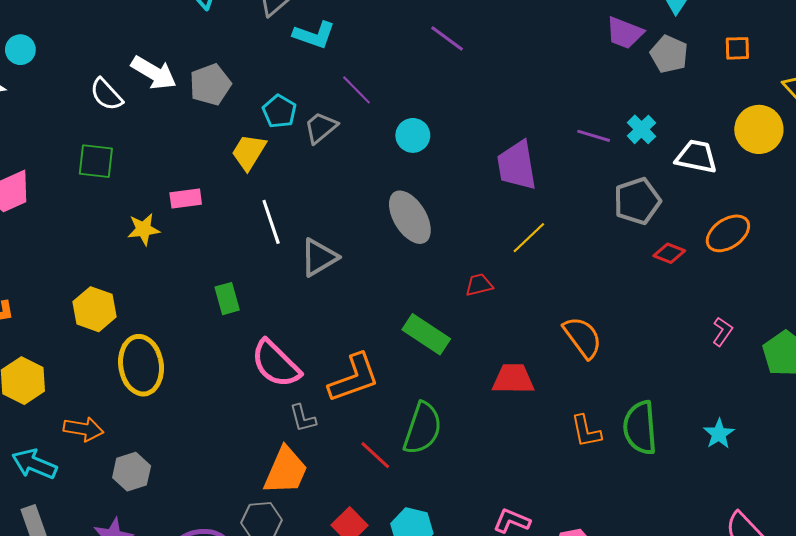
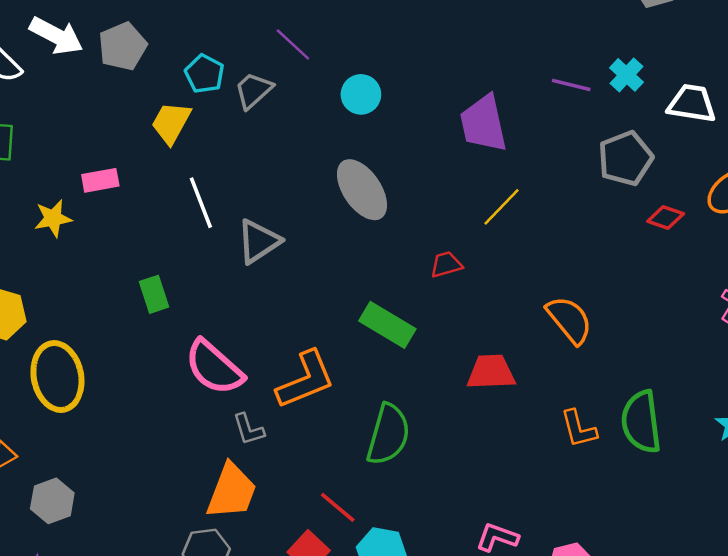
red line: (375, 455) -> (338, 507), moved

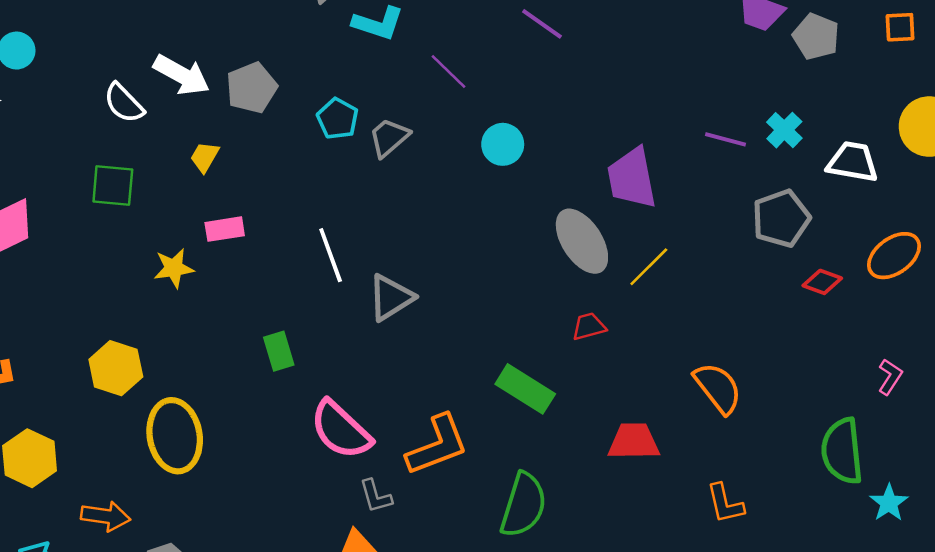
purple line: (293, 45) -> (449, 71), moved
yellow trapezoid: (171, 123) -> (205, 157), moved, size x0.7
gray ellipse: (362, 190) -> (582, 241), moved
green semicircle: (641, 422) -> (842, 451), moved

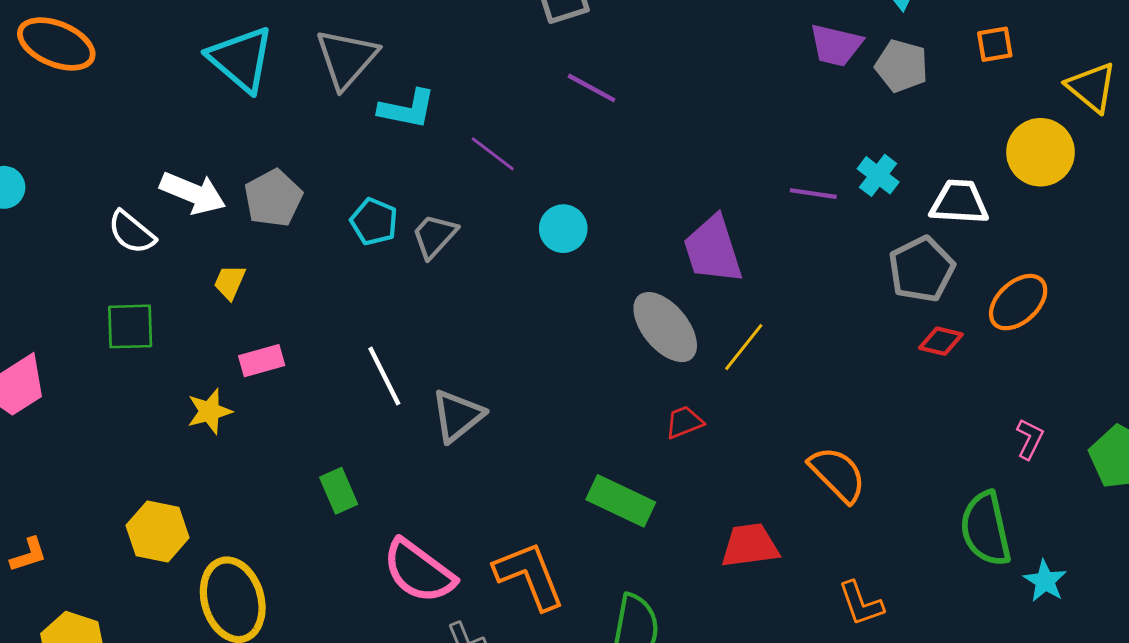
gray pentagon: (781, 218) -> (921, 269), moved
orange L-shape: (437, 445) -> (529, 576), turned -84

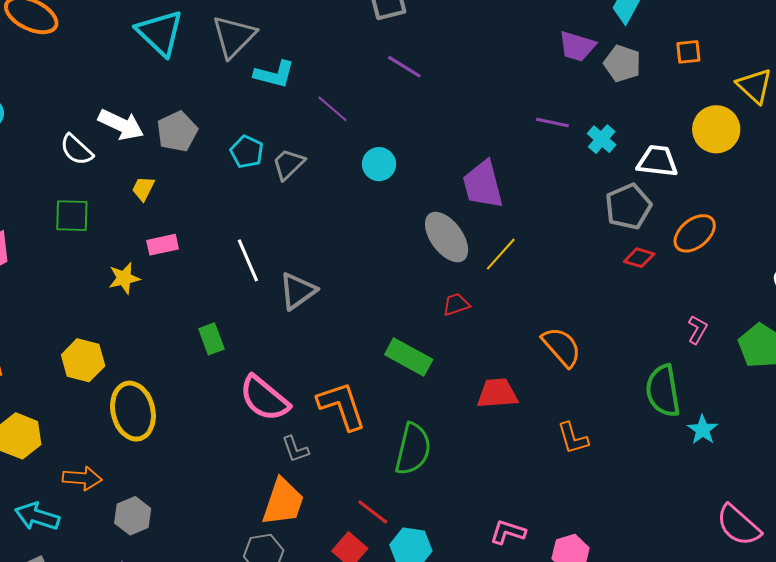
purple line: (813, 194) -> (552, 123), moved

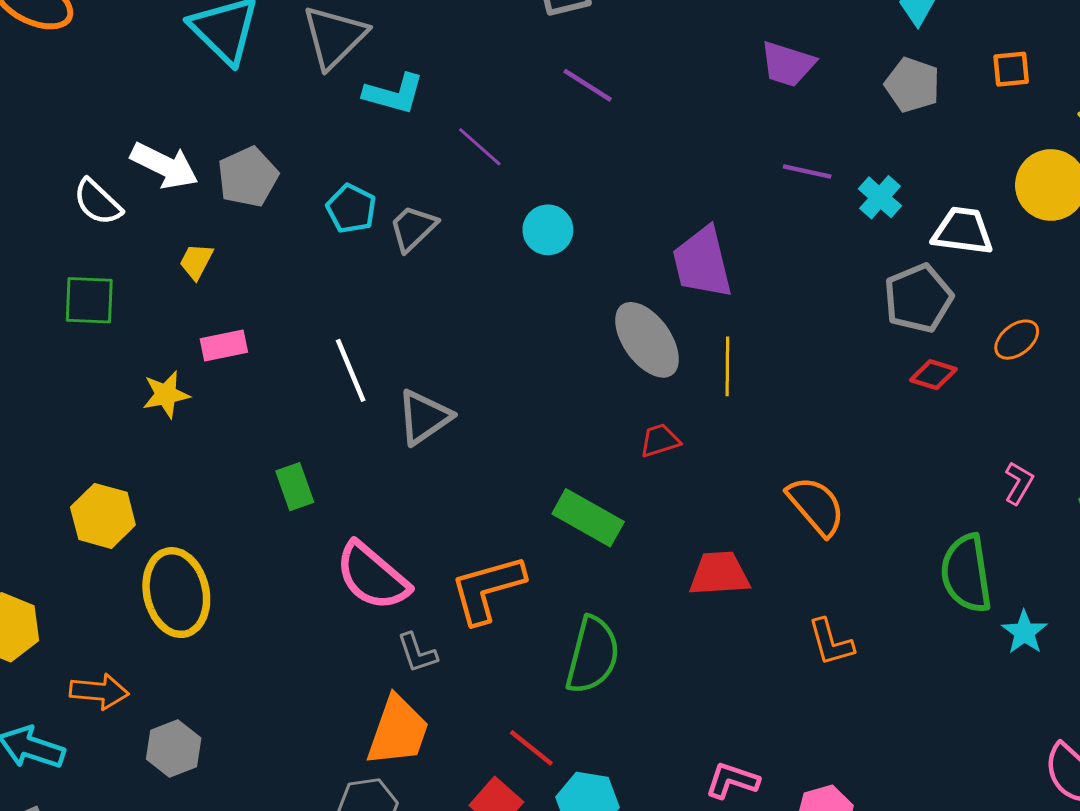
purple trapezoid: (577, 46) -> (788, 64), moved
orange ellipse: (695, 233) -> (1017, 340), size x0.7
yellow line: (501, 254) -> (727, 366), turned -42
orange L-shape: (342, 406) -> (487, 589), turned -88

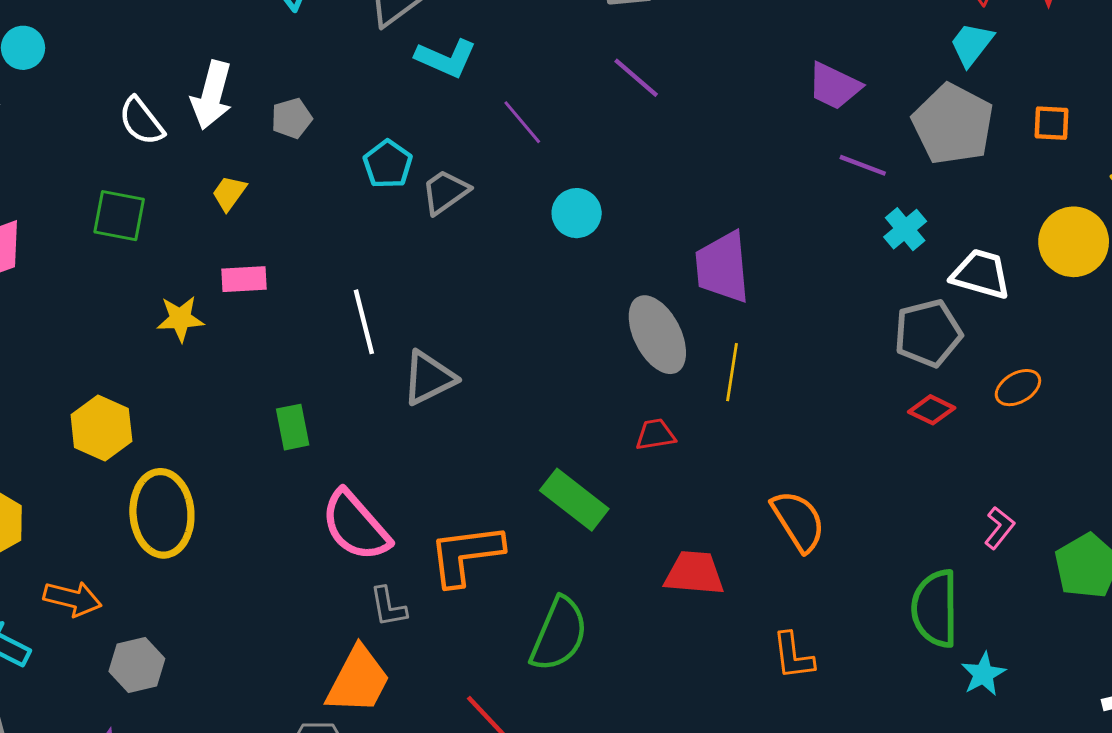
gray pentagon: (912, 85) -> (953, 124), size x1.5
white arrow: (164, 166) -> (212, 95), turned 70
purple line: (807, 171) -> (863, 165), moved
gray pentagon: (248, 177) -> (292, 118), size x0.7

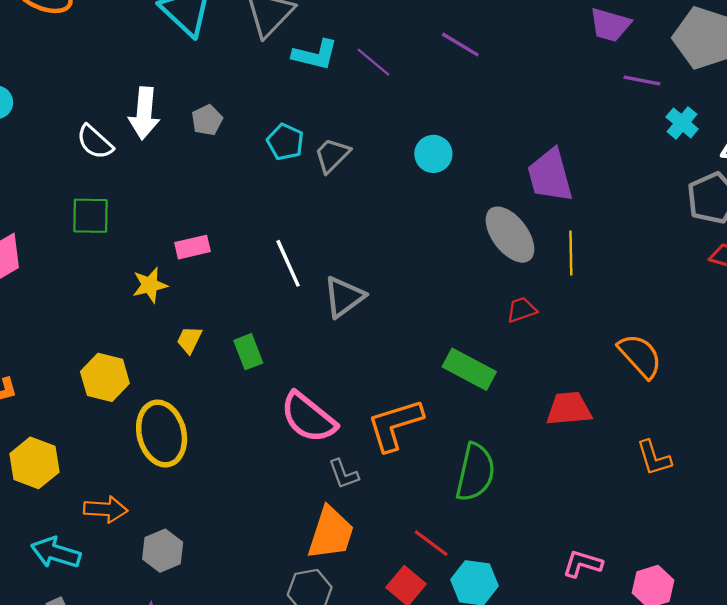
purple line: (522, 122) -> (373, 62), moved
yellow trapezoid: (229, 193) -> (189, 340), moved

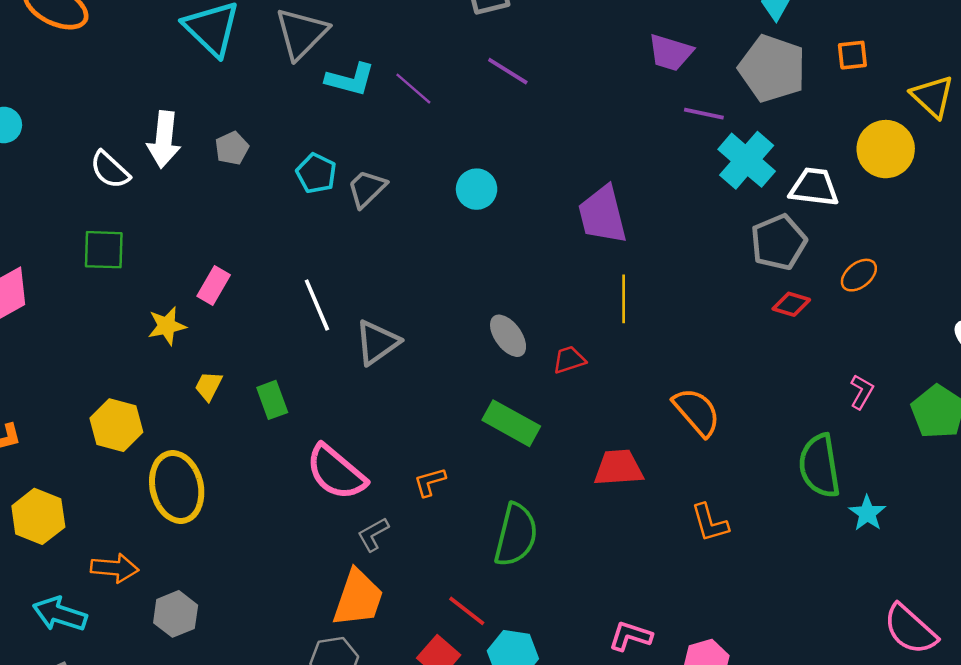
cyan cross: (682, 123) -> (747, 160), size x1.6
gray ellipse: (510, 235) -> (508, 336), moved, size x0.7
pink rectangle: (192, 247) -> (214, 285), turned -48
orange L-shape: (395, 425) -> (430, 482), size x0.5
gray L-shape: (344, 474) -> (373, 534), turned 80

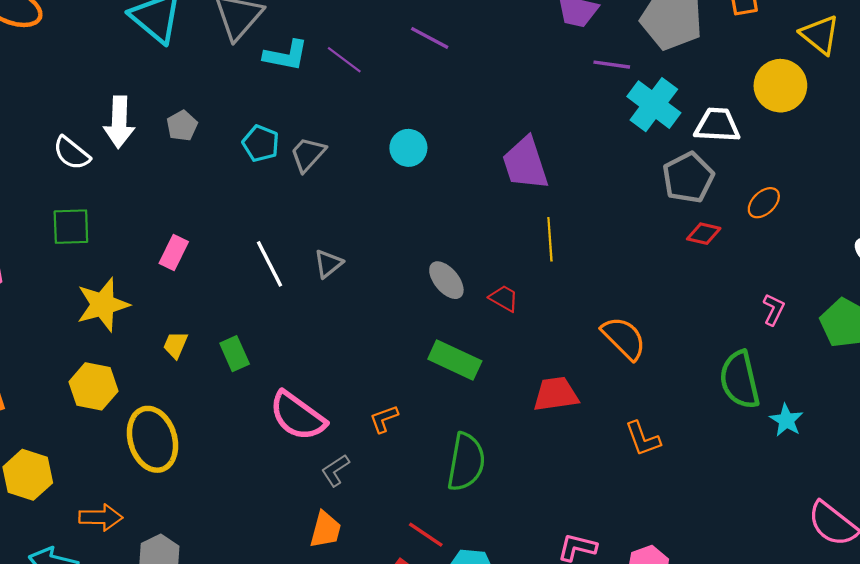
yellow star: (167, 326) -> (103, 305), moved, size x1.5
gray triangle: (377, 342) -> (328, 264), moved, size x0.7
red trapezoid: (569, 360) -> (504, 298), turned 52
orange trapezoid: (358, 598) -> (325, 530), size x0.7

